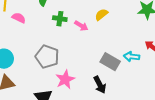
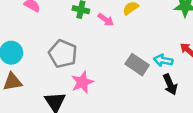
black arrow: (100, 85) -> (170, 84), moved

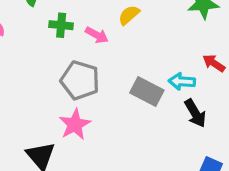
gray pentagon: (63, 54) -> (80, 80), moved

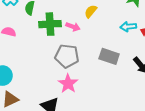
green cross: (61, 25) -> (50, 24), size x1.5
cyan arrow: (182, 81) -> (128, 27), moved

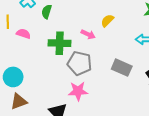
green cross: (50, 24) -> (60, 43), moved
pink star: (68, 84) -> (78, 91), turned 30

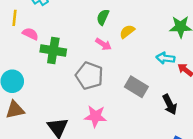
green semicircle: (47, 12) -> (103, 17), moved
green cross: (60, 43) -> (53, 50), moved
pink star: (78, 91) -> (95, 116), moved

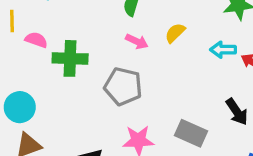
yellow semicircle: (127, 32) -> (175, 33), moved
gray rectangle: (136, 87) -> (191, 133), moved

